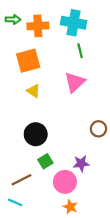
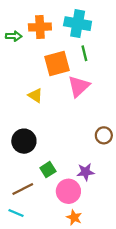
green arrow: (13, 19) -> (14, 36), moved
orange square: (28, 61) -> (57, 63), moved
black circle: (36, 134) -> (24, 141), moved

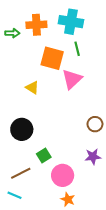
orange square: (57, 63) -> (52, 58), turned 30
purple star: (86, 172) -> (93, 157), moved

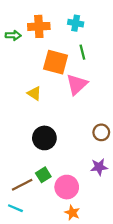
cyan cross: (71, 22) -> (76, 23), size x0.6
black circle: (22, 129) -> (44, 138), moved
green square: (44, 156) -> (43, 175), moved

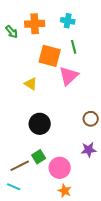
green arrow: (13, 35) -> (12, 32), turned 48

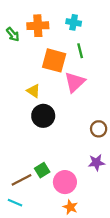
black circle: (40, 124) -> (43, 116), moved

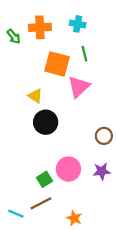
brown line: (22, 180) -> (41, 203), moved
pink circle: (65, 182) -> (68, 169), moved

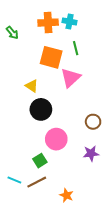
orange cross: (40, 27) -> (48, 23), moved
pink circle: (68, 169) -> (56, 139), moved
cyan line: (16, 214) -> (14, 180), moved

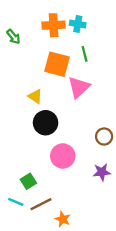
green square: (40, 161) -> (28, 181), moved
orange star: (66, 195) -> (63, 219), moved

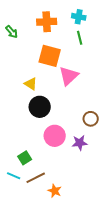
cyan cross: (78, 24) -> (79, 17), moved
green line: (85, 54) -> (80, 38), moved
purple star: (102, 172) -> (80, 143), moved

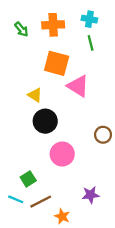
green arrow: (12, 32) -> (21, 29), moved
pink triangle: (69, 76) -> (78, 86), turned -45
purple star: (80, 143) -> (91, 195), moved

